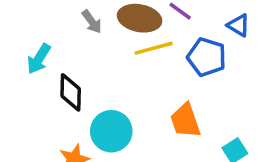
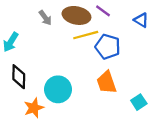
blue pentagon: (207, 57) -> (108, 47), moved
black diamond: (71, 92) -> (19, 77), moved

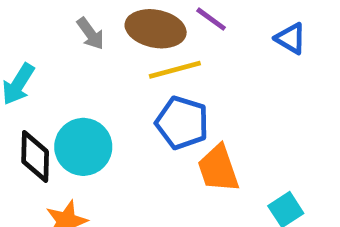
blue pentagon: (108, 47) -> (182, 123), moved
cyan circle: (58, 89) -> (83, 147), moved

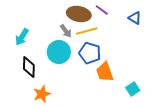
gray arrow: (90, 34) -> (66, 31), moved
cyan circle: (83, 147) -> (59, 52), moved

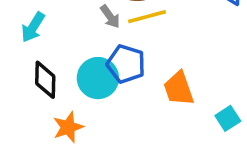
cyan circle: (59, 52) -> (98, 78), moved
blue pentagon: (90, 53) -> (126, 64), moved

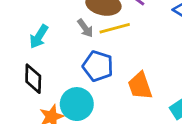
cyan arrow: (33, 27) -> (39, 37), moved
cyan circle: (98, 78) -> (77, 104), moved

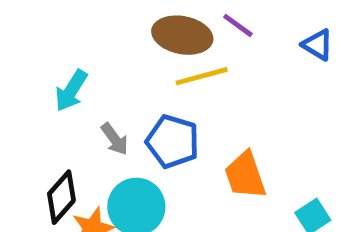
gray arrow: (85, 28) -> (115, 139), moved
black diamond: (33, 79) -> (61, 197), moved, turned 40

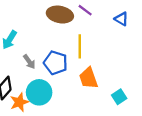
yellow line: (202, 76) -> (80, 46), moved, turned -75

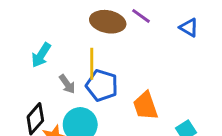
yellow line: (80, 46) -> (92, 64), moved

